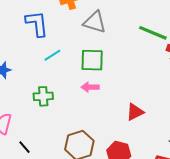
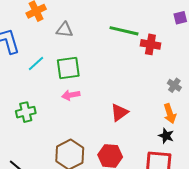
gray triangle: (95, 22) -> (65, 30), size x0.7
cyan line: (52, 55) -> (36, 64), moved

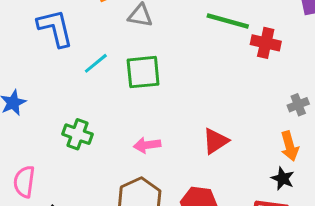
gray cross: (174, 85) -> (298, 105), turned 32
pink arrow: (71, 95) -> (147, 145), moved
green cross: (26, 112) -> (78, 134), turned 30

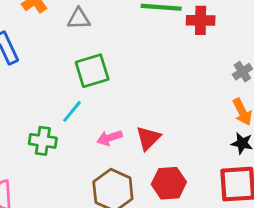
cyan line: (96, 63) -> (72, 111), moved
red triangle: (215, 141) -> (148, 138), moved

